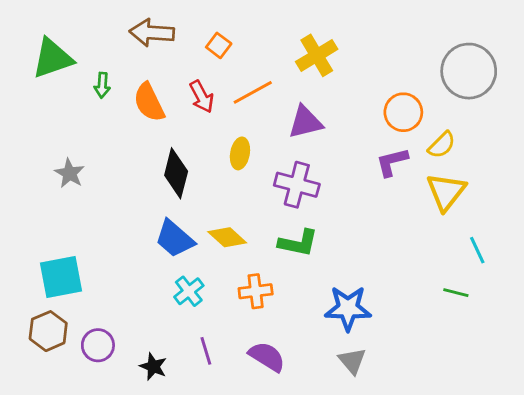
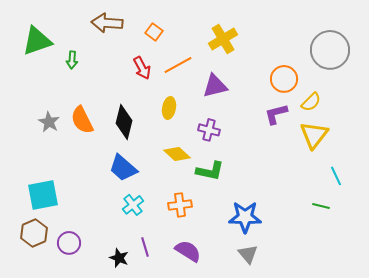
orange semicircle: (149, 102) -> (82, 120), moved
purple cross: (297, 185) -> (209, 130), size x0.7
yellow diamond: (227, 237) -> (177, 154), moved
black star: (153, 367) -> (119, 258), moved

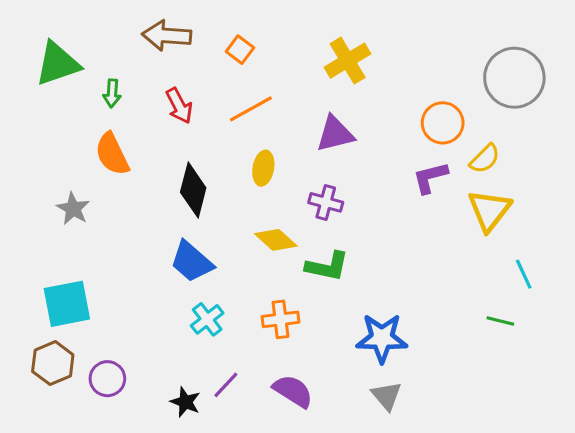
orange line: (178, 65) -> (251, 109), moved
red arrow: (142, 68) -> (179, 106), moved
orange semicircle: (82, 120) -> (112, 154), moved
gray star: (49, 122) -> (73, 209), moved
purple line: (145, 247) -> (226, 385), turned 60

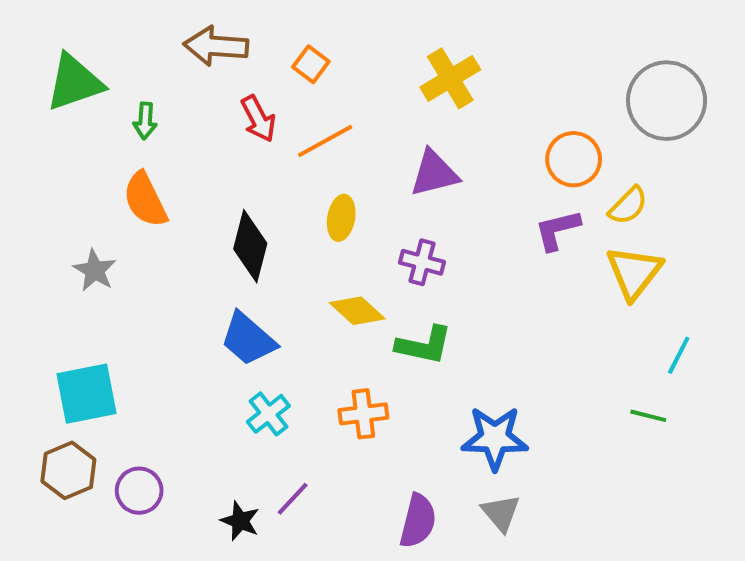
red arrow: (179, 106) -> (258, 119), moved
cyan line: (524, 274) -> (679, 355), turned 52
purple semicircle: (293, 391) -> (418, 521), moved, turned 72

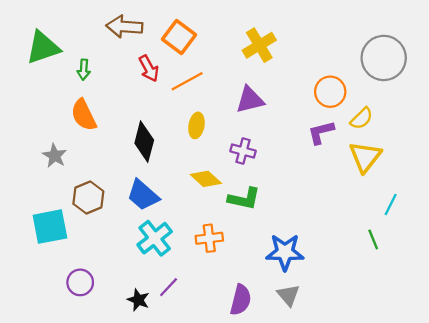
orange square: (311, 64) -> (179, 37), size x1.6
cyan cross: (268, 414) -> (155, 238), size x1.4
green line: (648, 416) -> (373, 239), turned 54
brown hexagon: (68, 470) -> (88, 198), moved

